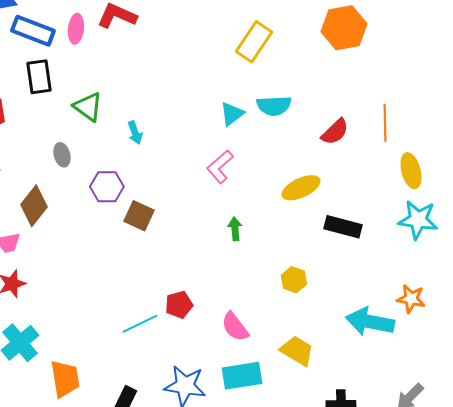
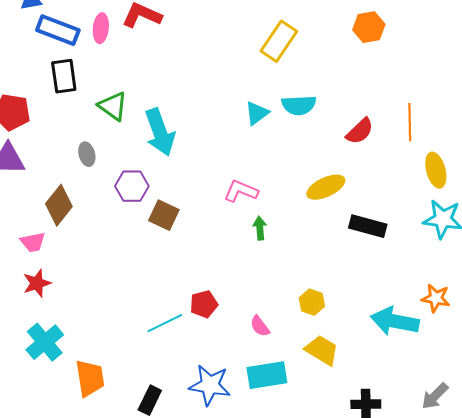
orange hexagon: (344, 28) -> (369, 27), size x0.7
cyan arrow: (135, 133) -> (160, 132), size x2.0
pink L-shape: (220, 167) -> (241, 191), moved, turned 64
yellow hexagon: (294, 280) -> (312, 302), moved
pink semicircle: (235, 327) -> (260, 326), size x0.7

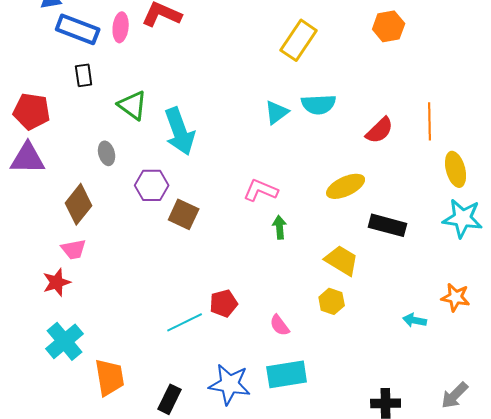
black rectangle: (64, 76) -> (84, 75), size x0.7
pink trapezoid: (33, 242) -> (74, 249), moved
cyan arrow: (395, 321) -> (415, 320), size x0.5
yellow trapezoid: (322, 350) -> (342, 260), moved

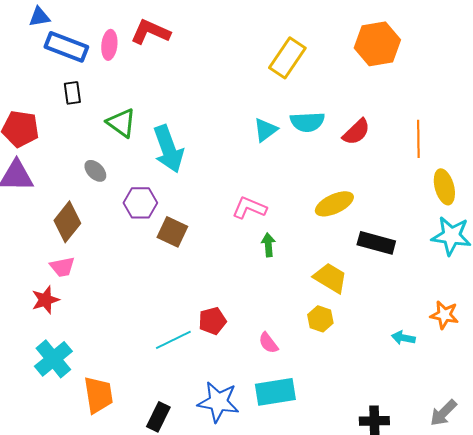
orange hexagon: (389, 26) -> (377, 44), size x1.4
red semicircle: (380, 130) -> (356, 132), moved
gray ellipse: (107, 153) -> (95, 171), turned -30

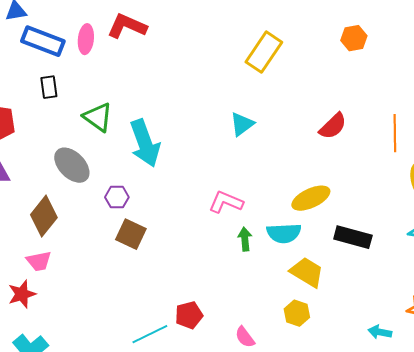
orange hexagon: (377, 44) -> (354, 38), size x0.6
cyan semicircle: (307, 122) -> (284, 233), moved
gray ellipse: (95, 171) -> (72, 165), size x1.6
purple hexagon: (140, 203) -> (117, 197), size x0.7
brown square: (172, 232) -> (131, 234), moved

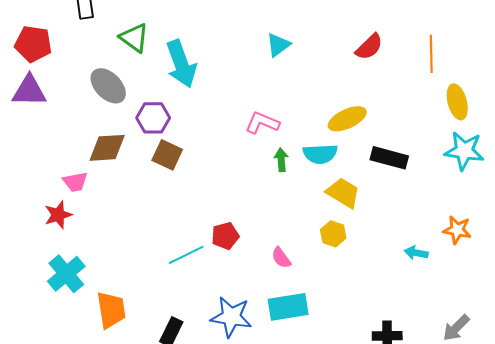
purple hexagon: (117, 197) -> (153, 118), size x1.4
brown diamond: (44, 216) -> (107, 148), moved, turned 48

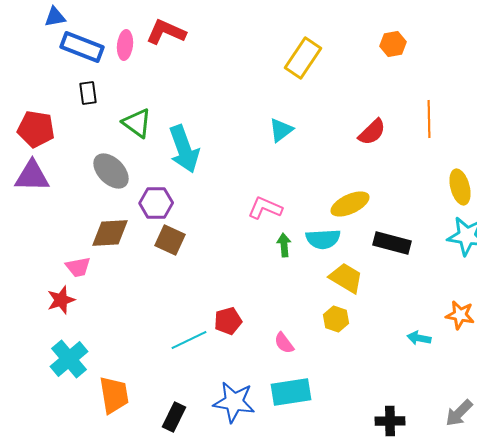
orange line: (431, 54) -> (429, 119), moved

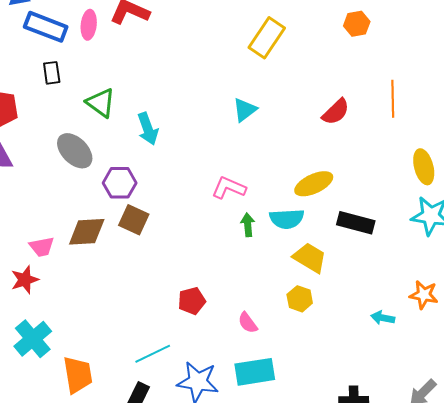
cyan arrow: (184, 149) -> (148, 129), size x0.7
brown diamond: (110, 233) -> (87, 232), moved
cyan line: (189, 340) -> (153, 354), moved

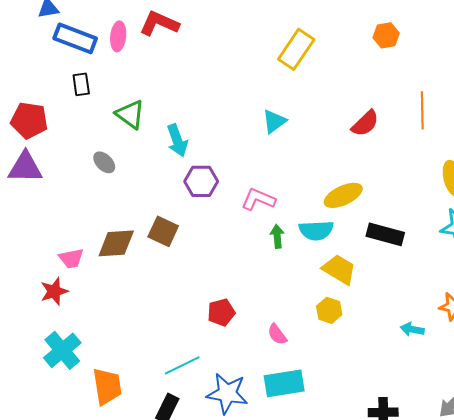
gray ellipse: (75, 151) -> (104, 162), size x0.6
purple hexagon: (120, 183) -> (201, 181), moved

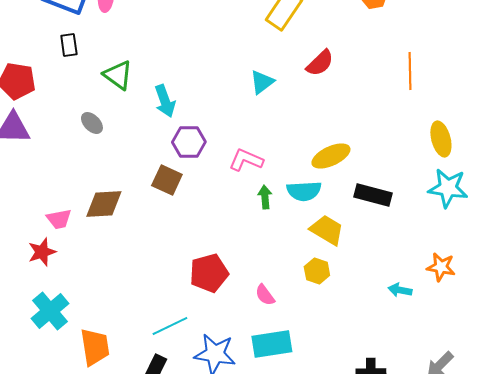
red semicircle: (365, 123) -> (320, 63), moved
brown square: (163, 231) -> (167, 180), moved
red pentagon: (221, 312) -> (209, 273), size x1.4

